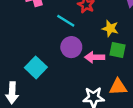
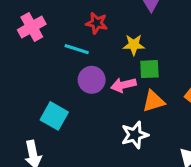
orange triangle: (118, 87) -> (154, 101), moved

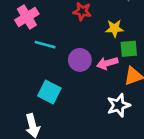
cyan line: (77, 49) -> (45, 45), moved

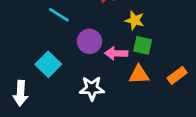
white star: (119, 105) -> (92, 88), moved

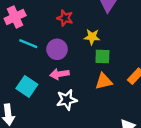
purple circle: (89, 41) -> (57, 49), moved
pink arrow: (116, 53) -> (59, 74), moved

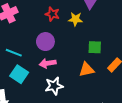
yellow star: (92, 37) -> (75, 19), moved
cyan line: (28, 44) -> (14, 53), moved
green square: (102, 56) -> (95, 47), moved

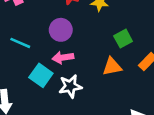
green square: (95, 47) -> (123, 39), turned -32
cyan square: (19, 74) -> (41, 75), moved

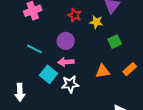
green square: (123, 39) -> (115, 42), moved

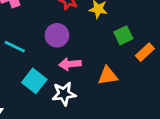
pink arrow: (66, 62) -> (70, 64), moved
orange rectangle: (130, 69) -> (145, 52), moved

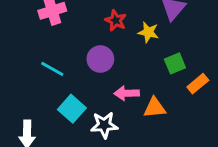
pink arrow: (70, 64) -> (127, 93), moved

